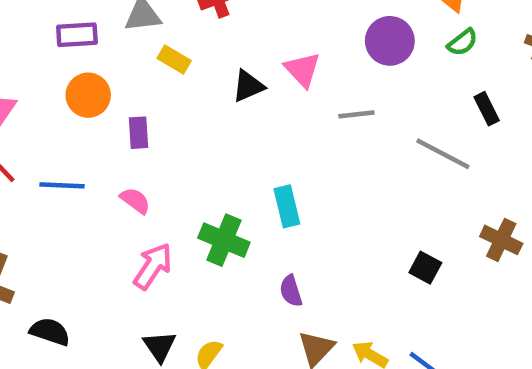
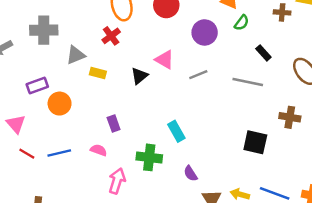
purple rectangle: (77, 35) -> (37, 86), moved
purple rectangle: (138, 133) -> (114, 124), moved
black square: (425, 268) -> (255, 142), size x1.5

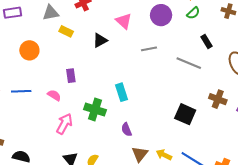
pink triangle: (164, 60) -> (124, 21), moved
purple rectangle: (37, 86) -> (12, 13), moved

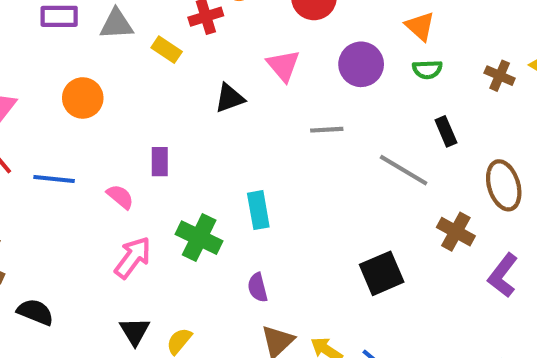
gray triangle: (51, 13) -> (116, 24), moved
green semicircle: (193, 13) -> (427, 69), turned 32
yellow rectangle: (66, 31) -> (167, 50), moved
brown cross: (218, 99) -> (456, 232), moved
black square: (185, 114) -> (382, 273), turned 35

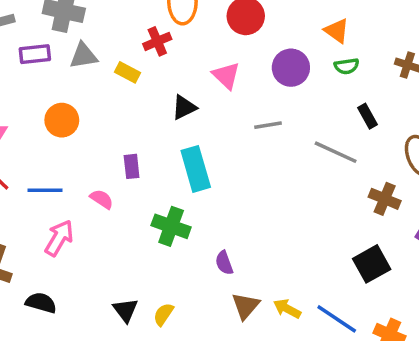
cyan rectangle: (258, 210) -> (196, 169), moved, size x1.4
pink arrow: (133, 258) -> (59, 238), moved
black square: (382, 273) -> (372, 264), moved

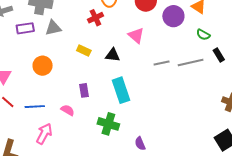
green semicircle: (347, 66) -> (203, 35), moved, turned 40
purple circle: (291, 68) -> (173, 16), moved
yellow rectangle: (127, 72) -> (84, 50), moved
black triangle: (184, 107) -> (113, 55), turned 35
gray line: (336, 152) -> (191, 62), moved, turned -35

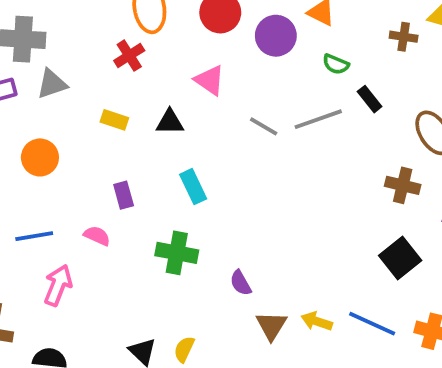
gray line: (162, 63) -> (264, 126), turned 49
cyan rectangle: (121, 90) -> (193, 187), size x0.7

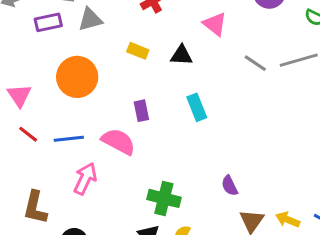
orange circle: (40, 157) -> (77, 77), size x1.4
pink semicircle: (97, 236) -> (118, 142), size x1.6
green cross: (177, 253) -> (164, 198), moved

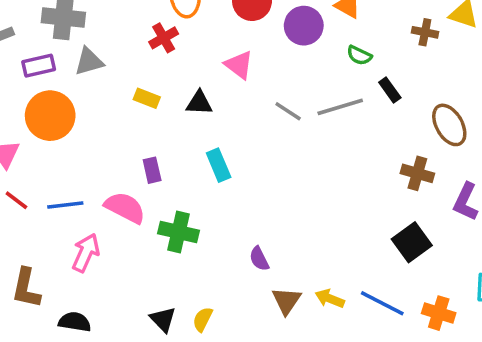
orange circle: (77, 77) -> (50, 116), moved
green cross: (164, 198) -> (179, 232), moved

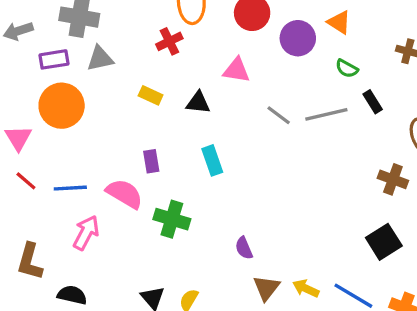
pink triangle: (239, 65) -> (236, 70), turned -32

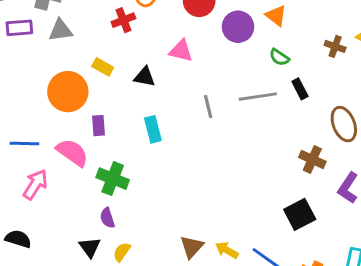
orange circle: (62, 106) -> (68, 92), moved
gray line: (279, 115) -> (208, 107), moved, turned 35
purple semicircle: (244, 248) -> (107, 218), moved

